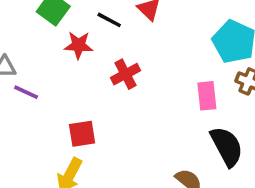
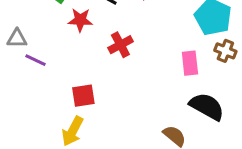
black semicircle: (227, 146) -> (207, 106), turned -33

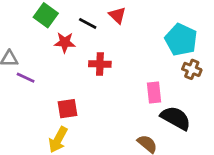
red cross: (120, 45) -> (100, 64), turned 30
pink rectangle: (190, 63) -> (154, 92), moved

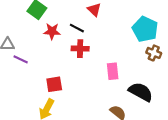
black line: (88, 23) -> (77, 28), moved
pink rectangle: (154, 92) -> (113, 71), moved

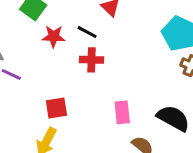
pink rectangle: (113, 71) -> (122, 112), moved

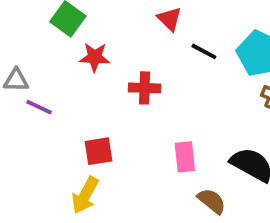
black line: (87, 32) -> (204, 51), moved

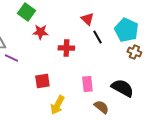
red triangle: (169, 19) -> (87, 19), moved
black line: (204, 51) -> (97, 37), moved, turned 32
yellow arrow: (85, 195) -> (57, 105), moved

